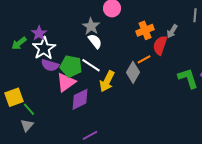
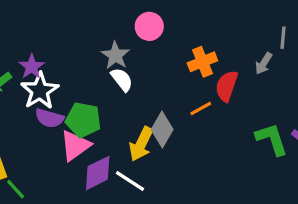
gray arrow: (172, 31) -> (264, 63), moved
white line: (91, 65) -> (130, 181), moved
gray diamond: (133, 72) -> (162, 129), moved

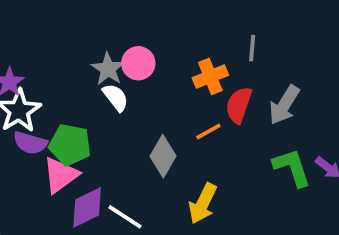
pink circle: (149, 26) -> (138, 63), moved
gray line: (283, 38) -> (252, 48), moved
gray arrow: (264, 63) -> (284, 105), moved, size x1.5
yellow arrow: (141, 144) -> (203, 204), moved

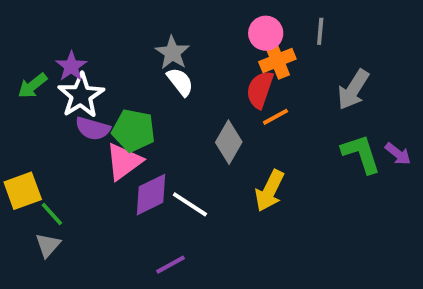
pink circle: (138, 63) -> (266, 33), moved
red semicircle: (239, 105) -> (260, 90), moved

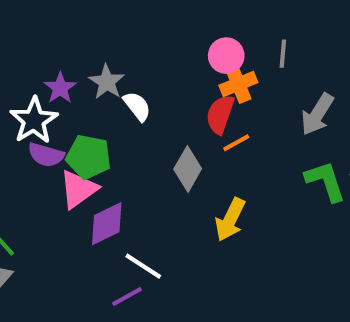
gray star: (172, 53) -> (107, 82), moved
purple star: (71, 66) -> (60, 88), moved
white line: (190, 204) -> (143, 266), moved

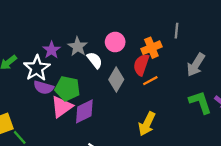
pink circle: (226, 56) -> (115, 42), moved
gray diamond: (188, 169) -> (116, 79), moved
purple diamond: (107, 224) -> (84, 111), moved

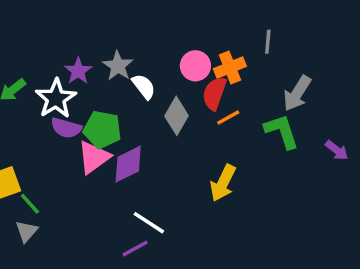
pink circle: (115, 42) -> (195, 66), moved
green L-shape: (200, 102) -> (282, 131), moved

